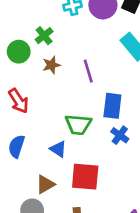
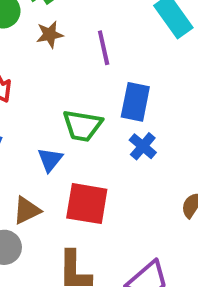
blue triangle: (58, 149) -> (50, 160), turned 30

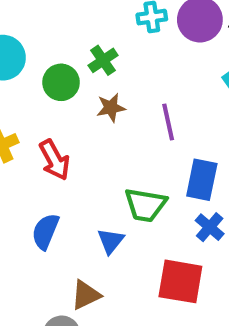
red square: (87, 204) -> (180, 281), moved

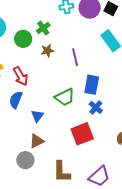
green trapezoid: (145, 205) -> (65, 97), turned -35
blue semicircle: (45, 231) -> (16, 100), moved
blue triangle: (111, 241) -> (37, 116), moved
red square: (180, 281) -> (82, 134), turned -30

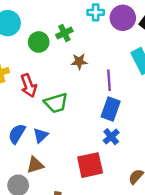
brown star: (47, 51) -> (79, 61), moved
purple line: (75, 57) -> (109, 80), moved
green trapezoid: (65, 97) -> (56, 103), moved
blue semicircle: (16, 100) -> (17, 134), moved

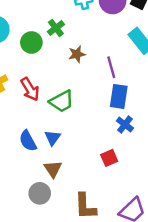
blue semicircle: (17, 134) -> (28, 141), turned -48
brown triangle: (35, 165) -> (53, 169), turned -36
red square: (90, 165) -> (109, 158), size x0.6

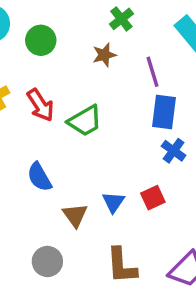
green cross: (56, 28) -> (121, 19), moved
blue triangle: (53, 138) -> (113, 202), moved
gray circle: (40, 193) -> (47, 261), moved

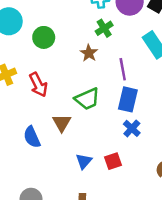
brown star: (104, 55) -> (89, 53), turned -30
green trapezoid: (85, 121) -> (87, 99), moved
brown triangle: (75, 215) -> (62, 123), moved

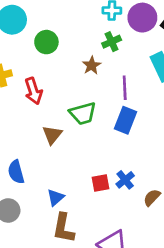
blue cross: (132, 128) -> (125, 180), moved
blue semicircle: (32, 137) -> (16, 172), moved
blue triangle: (84, 161) -> (56, 198), moved

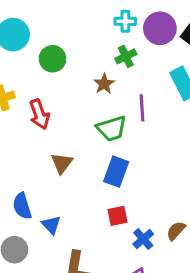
green trapezoid: (83, 113) -> (112, 129), moved
blue rectangle: (126, 120) -> (116, 172), moved
blue cross: (125, 180) -> (143, 239), moved
blue triangle: (56, 198) -> (51, 225), moved, turned -30

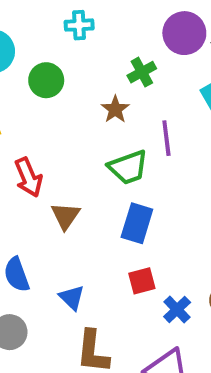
cyan cross: (125, 21) -> (79, 25), moved
red arrow: (39, 114) -> (28, 177), moved
blue triangle: (51, 225) -> (72, 298), moved

